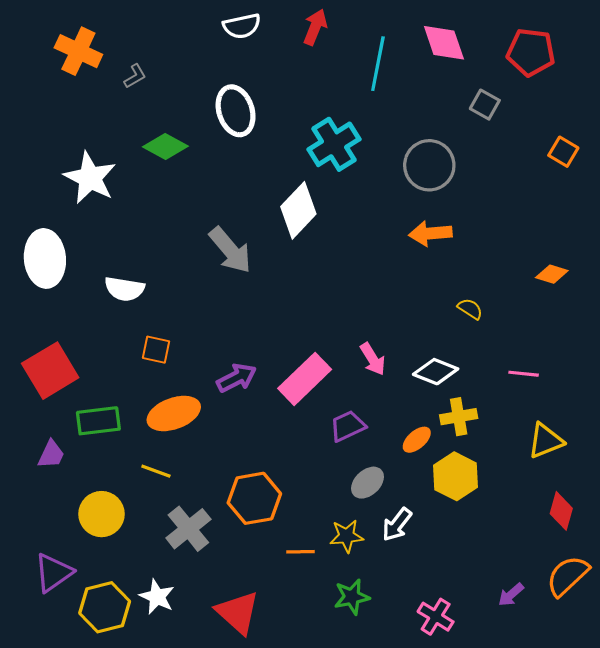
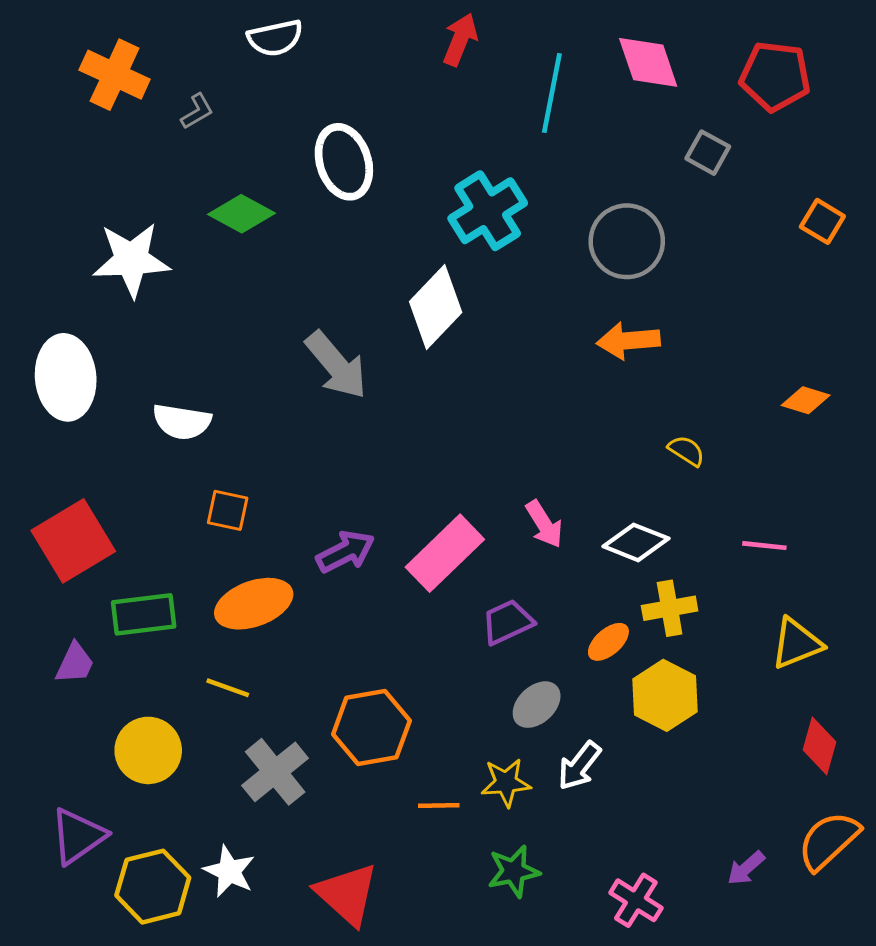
white semicircle: (242, 26) -> (275, 38), moved
white star: (90, 178) -> (131, 260), turned -30

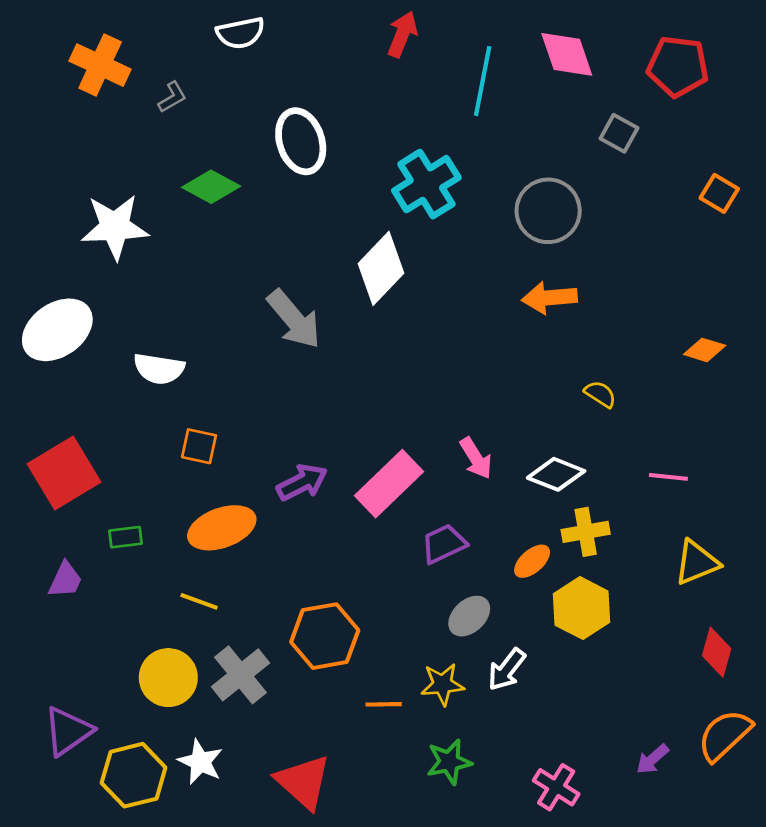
white ellipse: (66, 377) -> (57, 330), turned 60
green rectangle: (144, 614) -> (125, 537), size x0.6
yellow circle: (148, 750) -> (168, 678), moved

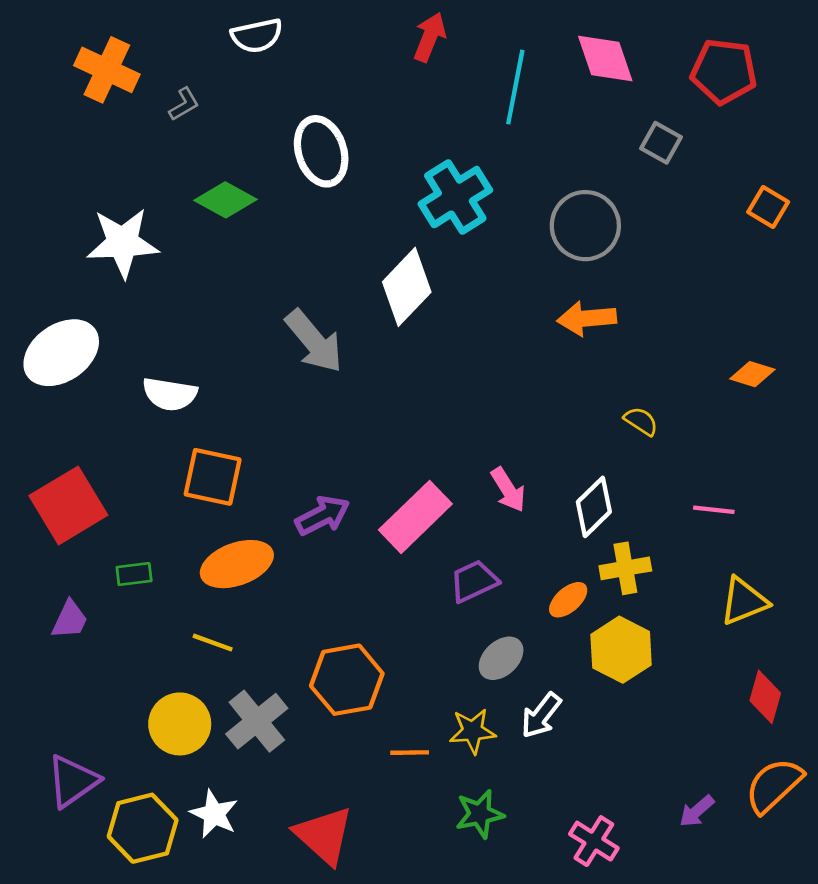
orange square: (199, 446) -> (213, 477), size x1.5
white diamond: (556, 474) -> (594, 507), turned -66

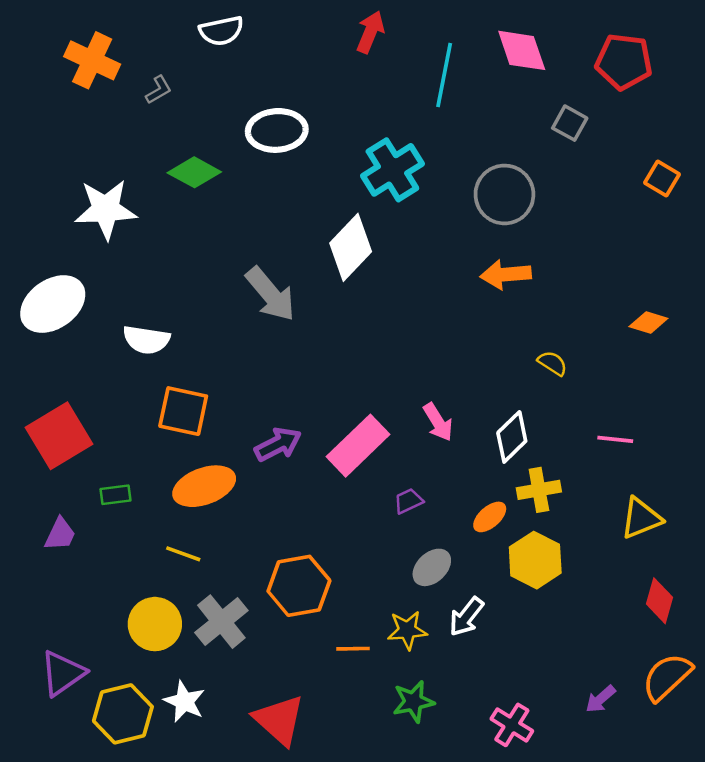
white ellipse: (321, 151) -> (277, 130), turned -76
purple trapezoid: (474, 581) -> (408, 501), size x0.7

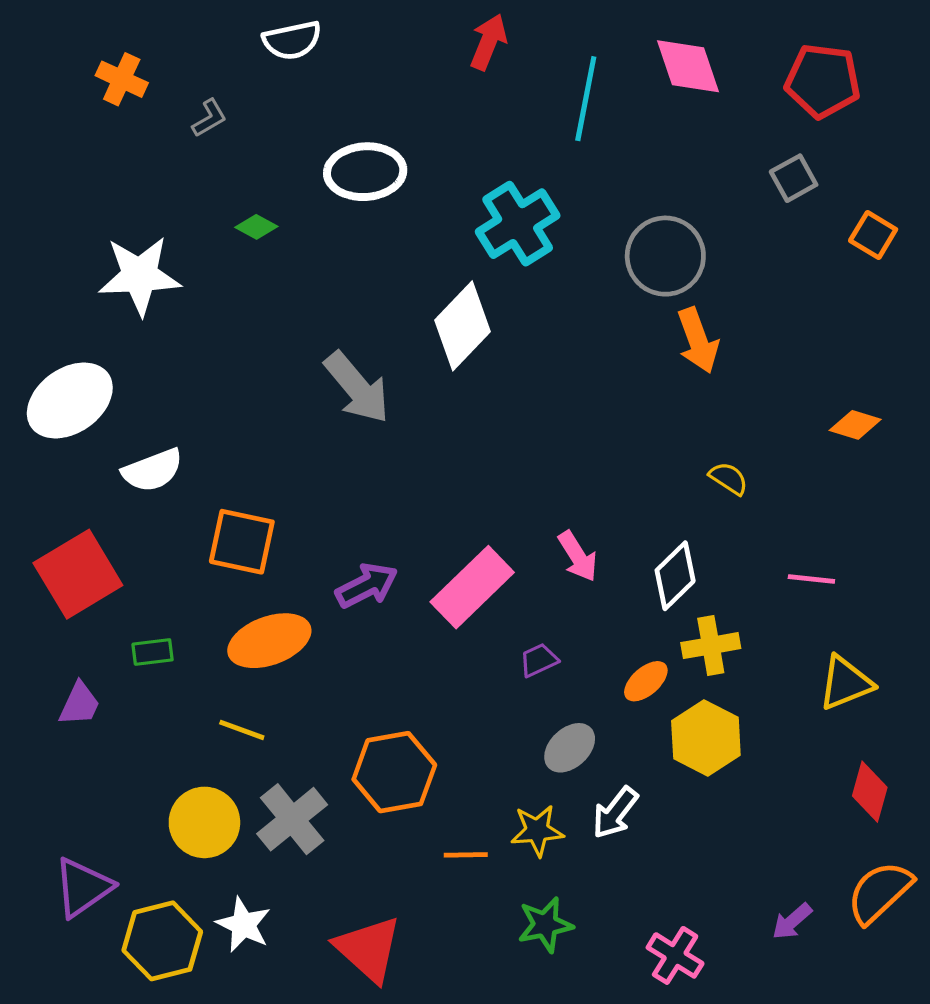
orange cross: (92, 60) -> (122, 79), size x0.7
gray square: (570, 123) -> (794, 178), moved, turned 32
green diamond: (194, 172) -> (256, 227), size x0.6
orange arrow: (506, 274) -> (698, 340), moved, turned -105
white semicircle: (146, 340) -> (153, 470), moved, turned -30

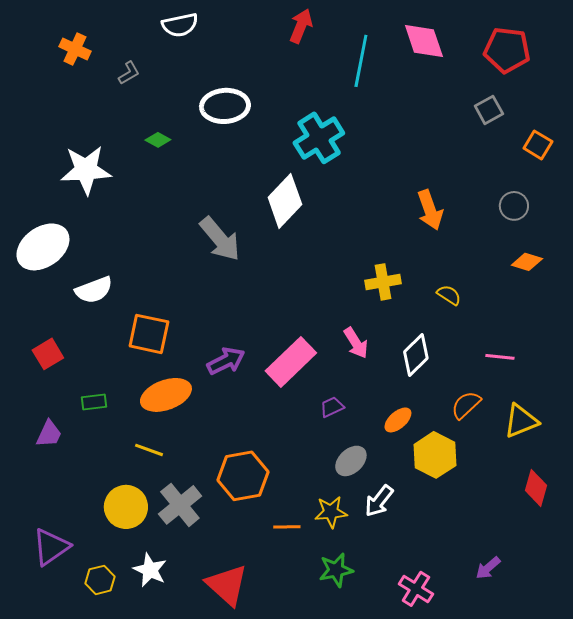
gray circle: (665, 256) -> (514, 206), moved, size x0.6
red square: (78, 574) -> (48, 354), size x0.6
yellow cross: (711, 646) -> (383, 282), moved
orange semicircle: (880, 892) -> (466, 405), moved, size x0.7
yellow hexagon: (162, 941) -> (100, 580), size x0.6

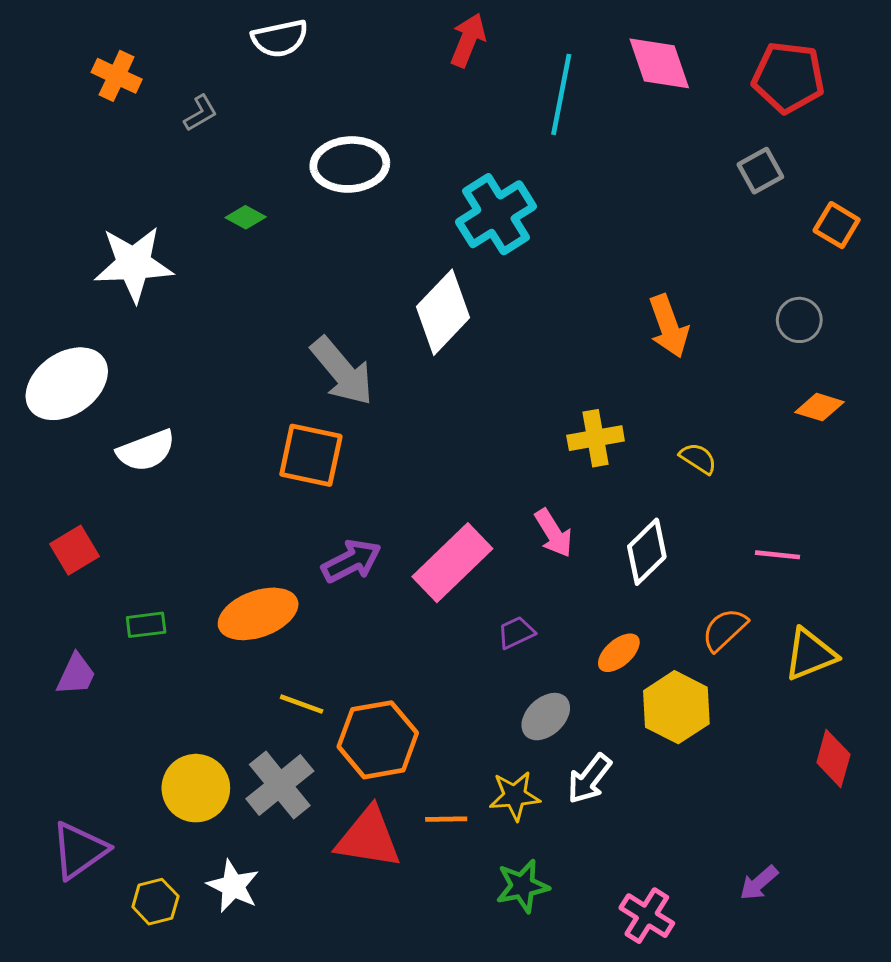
orange square: (149, 334) -> (311, 455), moved
yellow line: (149, 450) -> (302, 704), moved
red triangle: (227, 585) -> (368, 838), moved, turned -33

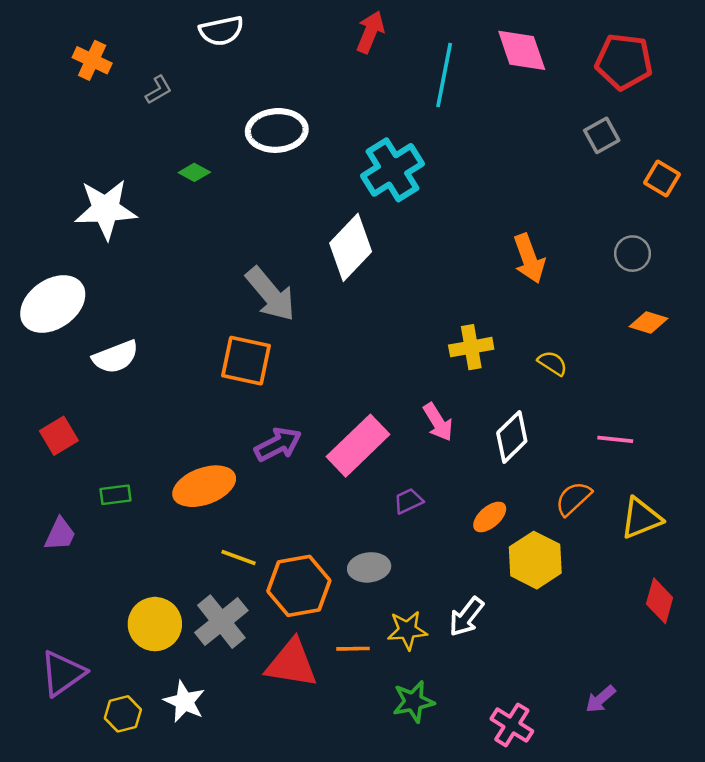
gray ellipse: (546, 717) -> (369, 567), moved, turned 36

